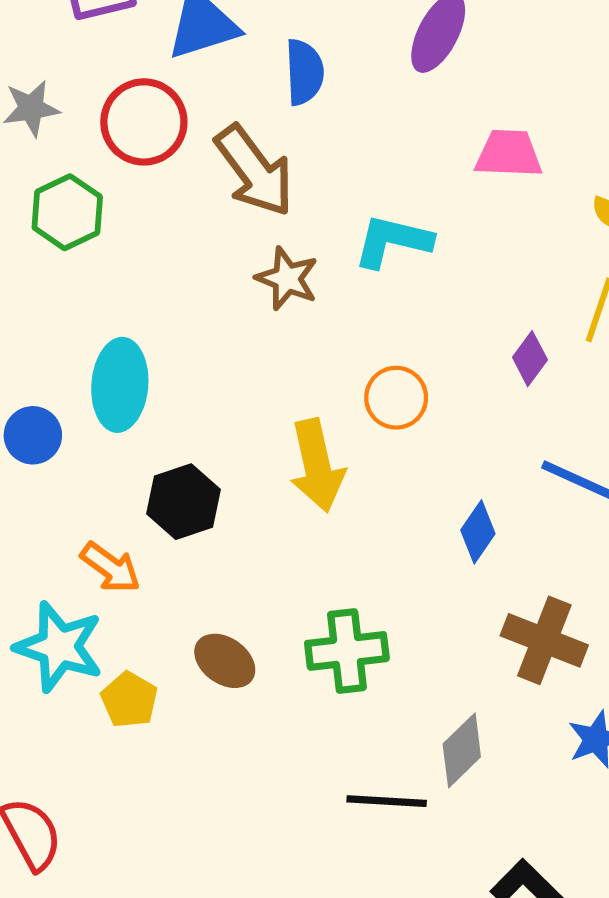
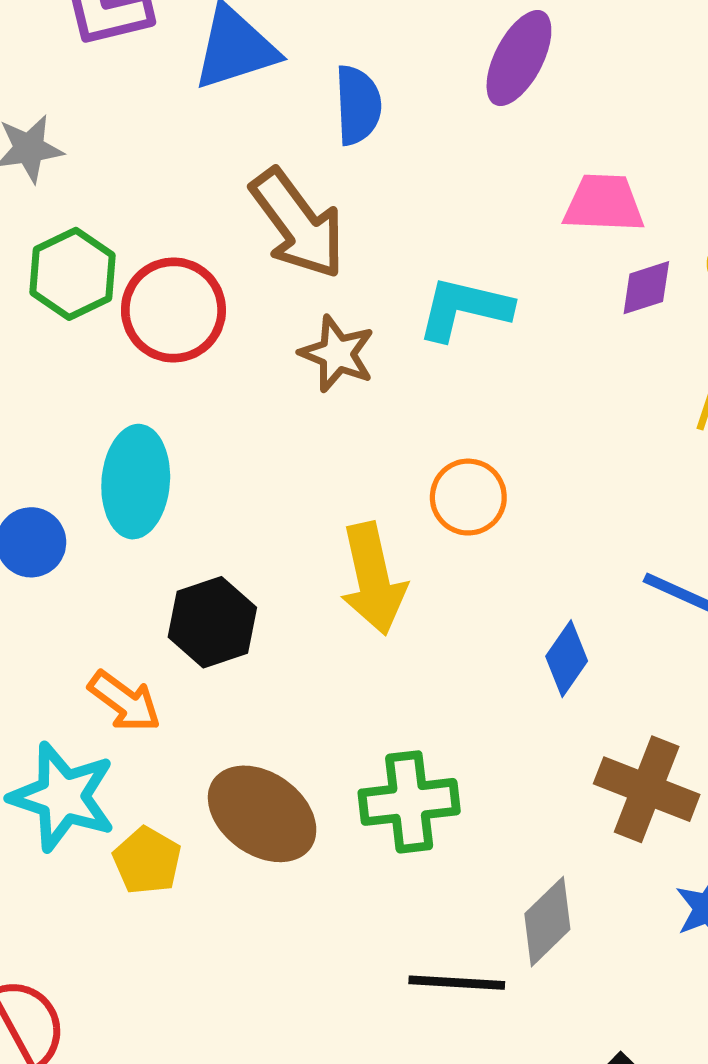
red circle: (144, 122) -> (173, 310), moved
purple diamond: (530, 359) -> (646, 288), moved, turned 36
brown ellipse: (225, 661) -> (262, 814), size x1.5

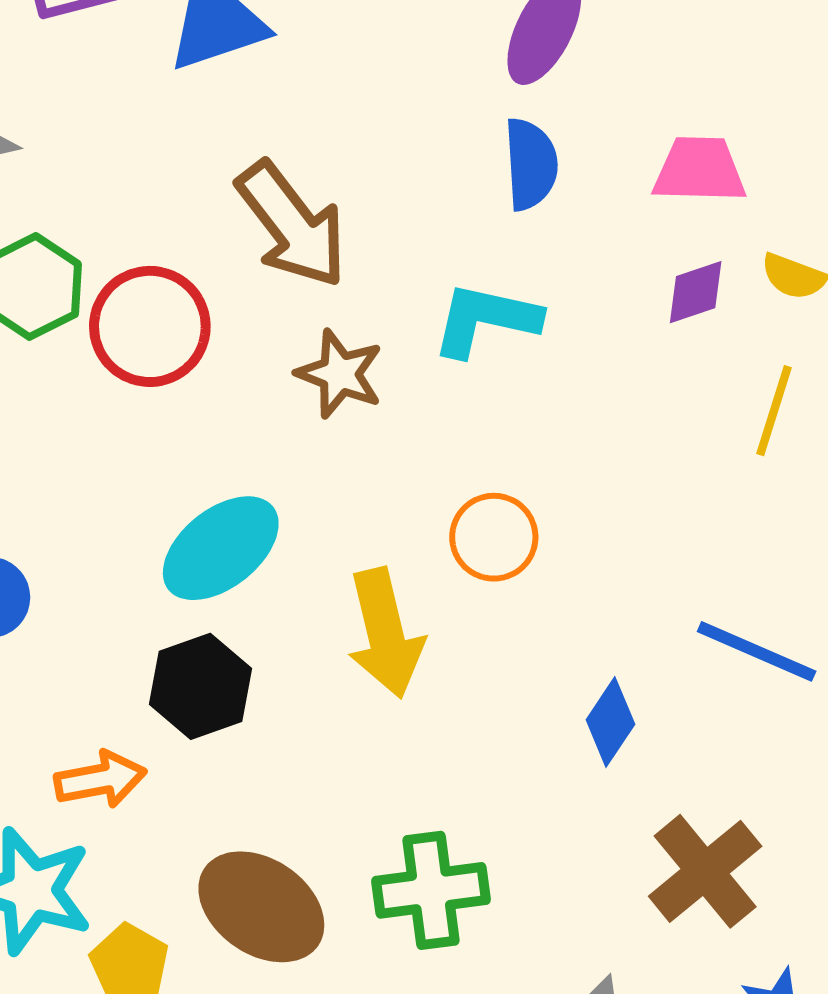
blue semicircle: (358, 105) -> (531, 164), moved
pink trapezoid: (604, 203) -> (699, 170), moved
cyan ellipse: (136, 482) -> (221, 548), moved, turned 48
orange arrow: (125, 701) -> (100, 779), turned -46
brown cross: (647, 789) -> (705, 871), turned 30

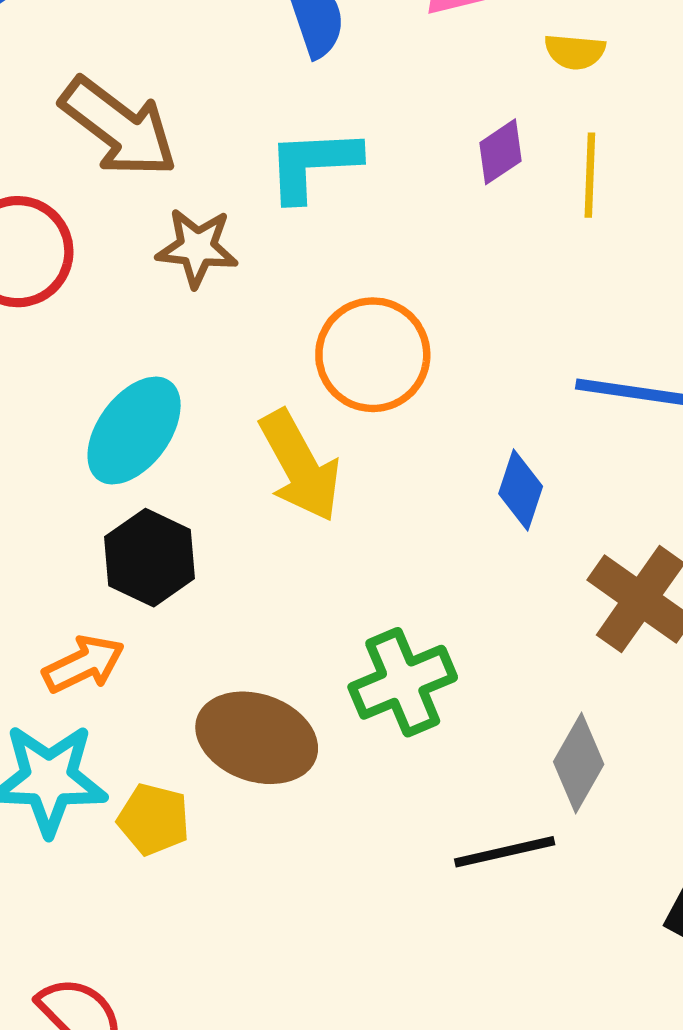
purple diamond: (696, 292) -> (501, 152), moved
orange circle: (494, 537) -> (373, 355), size x1.4

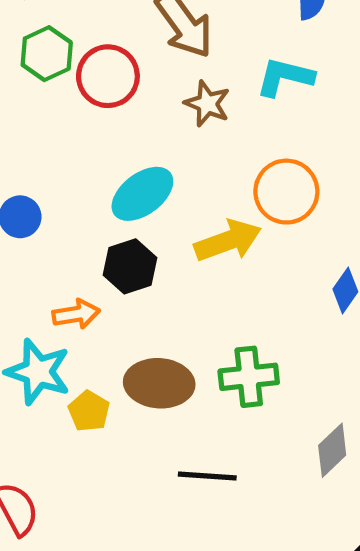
yellow arrow: (300, 466) -> (228, 241), turned -98
brown ellipse: (257, 738) -> (159, 383), turned -32
black line: (505, 852) -> (207, 476), moved

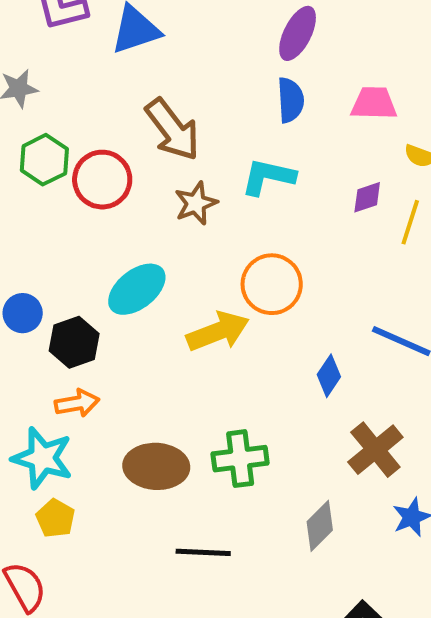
brown star: (207, 104) -> (196, 203), turned 30
black hexagon: (130, 266) -> (74, 342), moved
yellow pentagon: (89, 411) -> (55, 518), moved

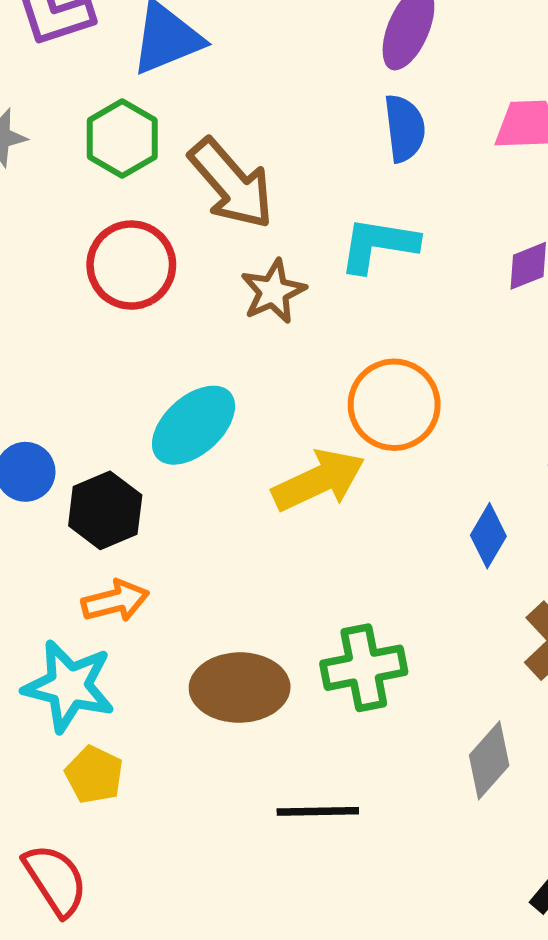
green hexagon: (44, 160) -> (122, 139), moved

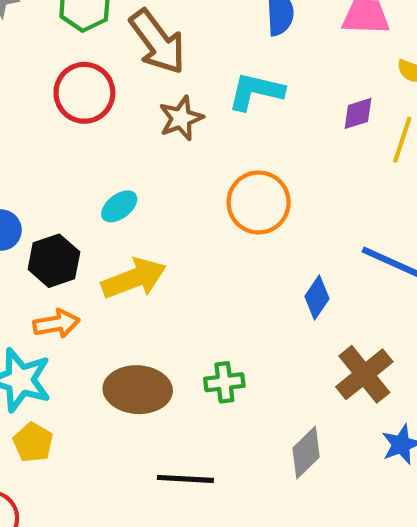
cyan ellipse: (193, 425) -> (119, 206), size x0.6
yellow arrow: (318, 480) -> (134, 278), moved
green cross: (364, 668) -> (224, 382), size x0.7

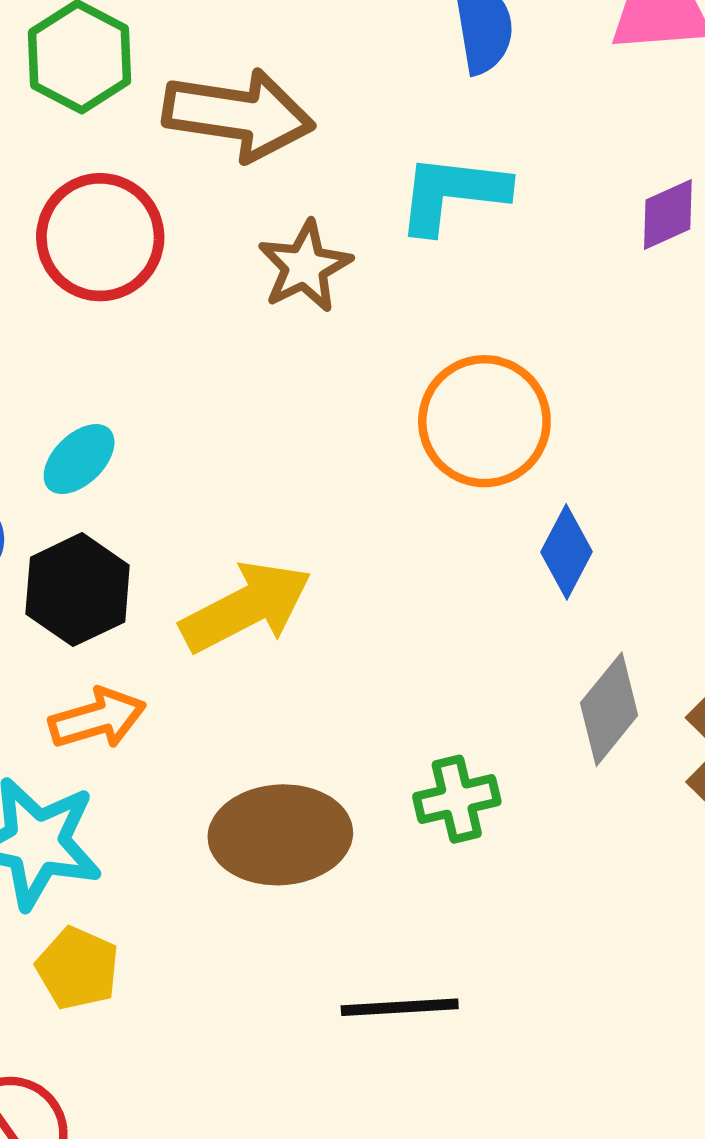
brown arrow: (158, 42) -> (238, 115), turned -38
cyan ellipse: (119, 206) -> (79, 459), moved
blue diamond: (317, 298) -> (566, 552), moved
gray diamond: (306, 453) -> (609, 709), moved

